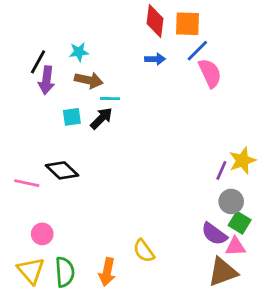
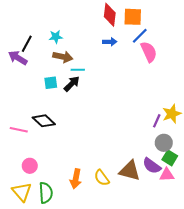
purple arrow: (46, 80) -> (18, 58), moved, turned 114
orange arrow: (107, 272) -> (76, 179), moved
brown triangle: (223, 272) -> (130, 171), moved, turned 35

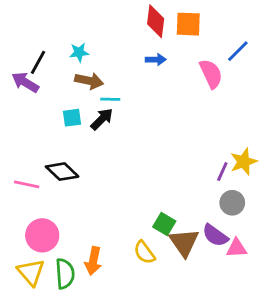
blue line: (140, 36) -> (238, 51), moved
green square: (170, 158) -> (164, 224), moved
pink circle: (30, 166) -> (42, 235), size x1.5
brown triangle: (130, 171) -> (184, 242), turned 40
orange arrow: (76, 179) -> (93, 261), moved

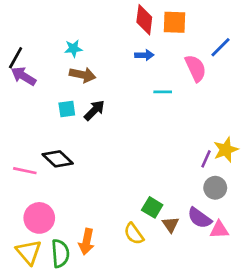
black line: (38, 62) -> (16, 58), moved
cyan line: (110, 99) -> (163, 92), moved
brown triangle: (184, 242) -> (171, 225), size x0.6

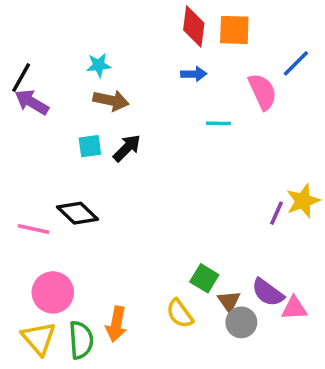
gray circle: (215, 188) -> (241, 322), moved

